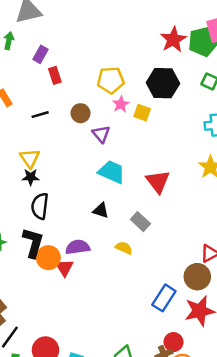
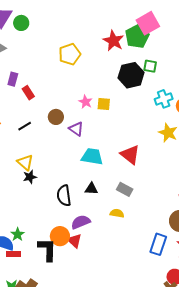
yellow pentagon: (111, 80) -> (70, 54), moved
black hexagon: (163, 83) -> (131, 75), moved
black semicircle: (40, 206) -> (64, 196), moved
black L-shape: (33, 243) -> (47, 250), moved

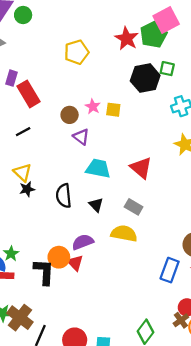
red rectangle: (28, 93) -> (28, 94), size x1.6
brown circle: (56, 117) -> (70, 115), moved
black triangle: (91, 189) -> (96, 205), turned 40
black semicircle: (64, 196) -> (64, 196), moved
yellow semicircle: (117, 213) -> (124, 234), size x1.6

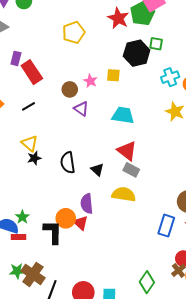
yellow square: (113, 110) -> (113, 75), moved
cyan trapezoid: (98, 168) -> (123, 115), moved
red triangle: (141, 168) -> (127, 151), moved
purple semicircle: (83, 242) -> (87, 204), turned -72

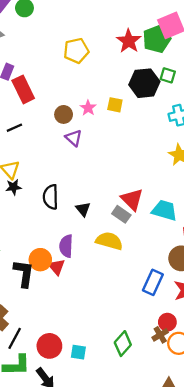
cyan trapezoid: (123, 115) -> (164, 210), moved
red triangle: (127, 151) -> (132, 199), moved

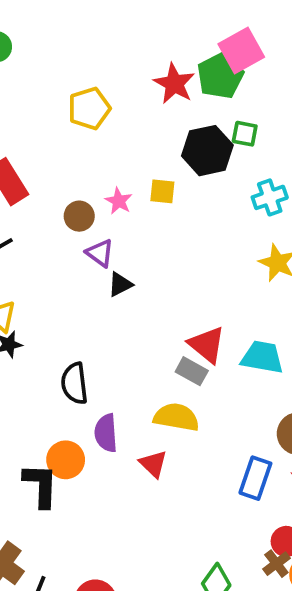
black semicircle: (51, 197) -> (74, 383), moved
black triangle: (83, 209) -> (120, 284), moved, turned 49
red triangle: (56, 267) -> (153, 464), moved

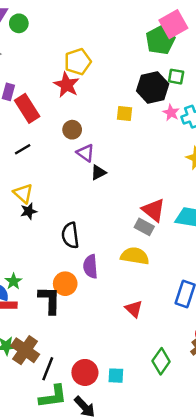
red star: (174, 84) -> (67, 85), moved
pink star: (119, 201) -> (171, 113), moved
red triangle: (153, 464) -> (134, 309), moved

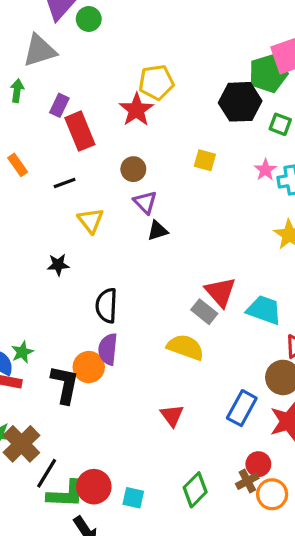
black hexagon: (153, 87) -> (240, 102), moved
yellow triangle: (23, 193) -> (91, 221), moved
purple semicircle: (90, 266) -> (108, 349), moved
green L-shape: (53, 396) -> (66, 494), moved

